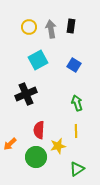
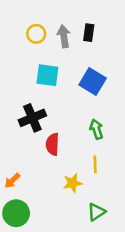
cyan square: (38, 60) -> (47, 75), turned 36
blue square: (74, 65) -> (93, 82), size x1.5
red semicircle: (39, 130) -> (52, 144), moved
green circle: (36, 157) -> (16, 213), moved

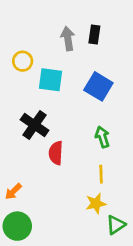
yellow circle: (36, 34) -> (23, 61), moved
black cross: (32, 118) -> (35, 125), turned -32
yellow star: (73, 183) -> (96, 203), moved
green triangle: (96, 212) -> (116, 225), moved

